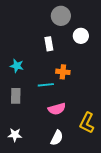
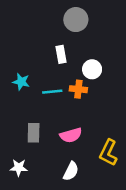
white circle: (81, 36) -> (92, 69), moved
cyan line: (46, 85) -> (52, 92), moved
gray rectangle: (16, 96) -> (34, 133), moved

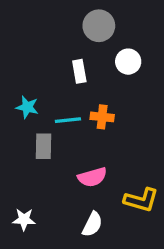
white circle: (92, 69) -> (128, 62), moved
gray rectangle: (34, 133) -> (43, 146), moved
yellow L-shape: (108, 153) -> (141, 200), turned -100

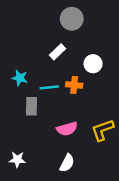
white circle: (128, 62) -> (93, 64), moved
white rectangle: (79, 71) -> (58, 52), turned 56
yellow L-shape: (141, 200) -> (103, 130), moved, turned 145

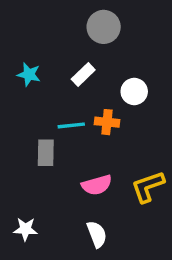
cyan star: (20, 78) -> (29, 74), moved
white semicircle: (67, 163) -> (97, 234), turned -48

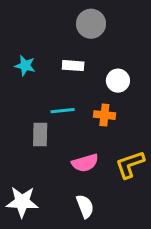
white rectangle: (83, 74) -> (73, 66), turned 48
orange cross: (107, 122) -> (104, 115), moved
white star: (25, 229) -> (22, 202), size x1.5

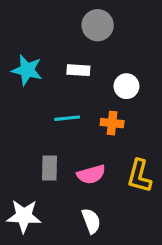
cyan star: (25, 66) -> (27, 70), size x1.4
gray rectangle: (40, 134) -> (49, 168), moved
yellow L-shape: (130, 164) -> (139, 176), turned -56

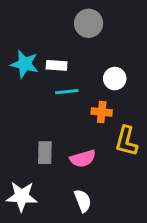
white rectangle: (78, 70) -> (57, 65), moved
cyan line: (67, 118) -> (67, 92), moved
yellow L-shape: (139, 176) -> (126, 141), moved

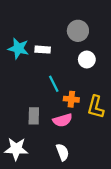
gray circle: (89, 23) -> (78, 31), moved
cyan line: (67, 92) -> (54, 84), moved, turned 70
orange cross: (102, 112) -> (71, 99), moved

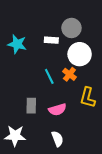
white rectangle: (43, 50) -> (51, 40), moved
white circle: (87, 59) -> (80, 54), size x1.5
orange cross: (71, 99) -> (69, 74), moved, turned 32

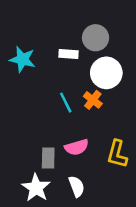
yellow L-shape: (88, 97) -> (117, 154), moved
gray rectangle: (31, 106) -> (48, 158), moved
white star: (15, 136) -> (36, 188), moved, turned 30

